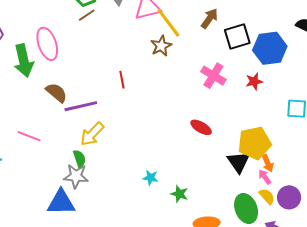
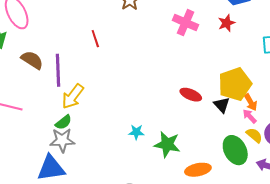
purple line: (81, 106) -> (58, 70), turned -72
red ellipse: (201, 127) -> (191, 95), moved
green semicircle: (79, 159) -> (63, 122), turned 78
black triangle: (239, 162) -> (222, 105), size x0.7
green star: (179, 194) -> (167, 144), size x1.5

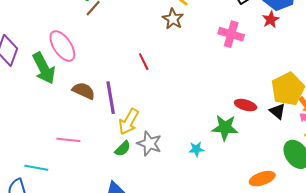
red star: (227, 23) -> (271, 19), moved
gray star: (62, 140) -> (149, 143), moved, turned 30
green star: (167, 144) -> (225, 128), moved

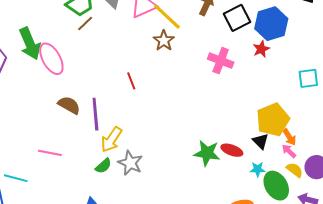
green arrow: (44, 68) -> (30, 44), moved
red ellipse: (245, 105) -> (232, 150), moved
cyan star: (196, 149) -> (258, 169), moved

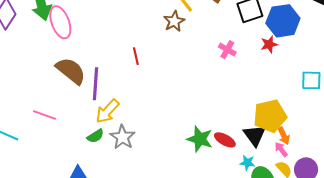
pink cross: (221, 61) -> (227, 50), size x0.7
brown semicircle: (69, 105) -> (71, 71), size x1.4
black triangle: (261, 141) -> (255, 135), size x1.4

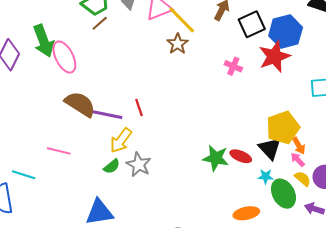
red star: (269, 44) -> (274, 56), size x1.8
red line: (136, 56) -> (139, 108), moved
purple line: (95, 84) -> (106, 114), turned -76

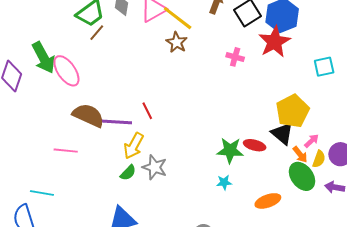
orange arrow: (299, 146) -> (300, 154), moved
pink line: (59, 151) -> (66, 151), moved
pink arrow: (298, 160) -> (312, 141), turned 98
cyan star: (266, 176) -> (224, 182), moved
yellow semicircle: (303, 179) -> (319, 159), turned 78

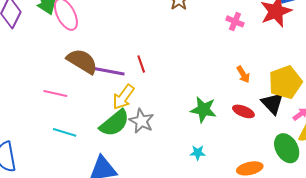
green star: (230, 150) -> (203, 110), moved
orange arrow: (300, 154) -> (243, 74), moved
green semicircle: (128, 173) -> (115, 123), size x1.8
cyan star: (224, 182) -> (198, 153), moved
cyan line: (42, 193) -> (65, 132), moved

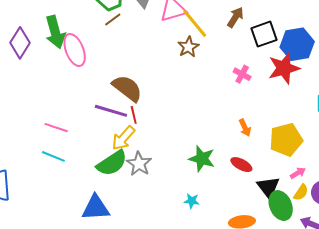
brown semicircle: (82, 61) -> (127, 88), moved
red line: (141, 64) -> (134, 115), moved
black triangle: (272, 103) -> (268, 187), moved
cyan line: (65, 132) -> (53, 156), moved

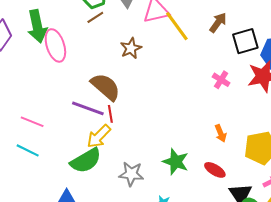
brown star: (188, 47) -> (131, 48), moved
gray star: (139, 164) -> (131, 174), moved, turned -30

